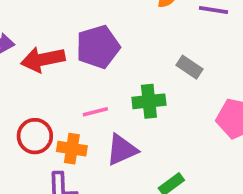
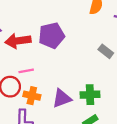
green cross: (149, 101) -> (90, 95), moved
pink line: (95, 112) -> (26, 71), moved

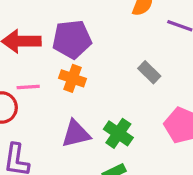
green cross: (90, 95) -> (118, 133), turned 30
orange cross: (32, 96) -> (72, 78), moved

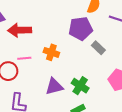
purple pentagon: (72, 39) -> (81, 29), moved

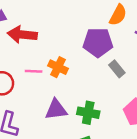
pink line: (24, 58) -> (34, 71), moved
green cross: (80, 86) -> (88, 113), turned -30

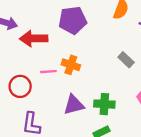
purple pentagon: (98, 42) -> (73, 20), moved

